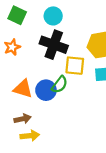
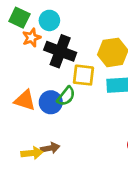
cyan circle: (53, 16) -> (49, 20), moved
orange star: (12, 47) -> (31, 38), moved
brown arrow: (23, 119) -> (50, 148), moved

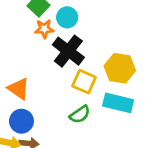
green semicircle: (66, 96) -> (80, 114), moved
blue circle: (51, 102) -> (21, 121), moved

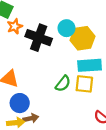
cyan circle: (67, 17) -> (66, 28), moved
yellow square: (84, 82) -> (84, 84), moved

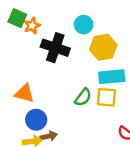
orange star: (15, 26) -> (32, 26), moved
cyan circle: (66, 28) -> (84, 25), moved

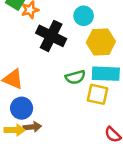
green semicircle: (83, 97) -> (75, 77), moved, turned 30

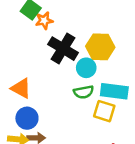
cyan circle: (84, 16) -> (86, 68), moved
yellow hexagon: (101, 42) -> (100, 47), moved

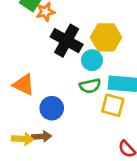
blue circle: (27, 118) -> (52, 108), moved

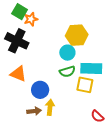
black cross: (67, 41) -> (17, 41), moved
yellow arrow: (23, 139) -> (50, 107), moved, turned -84

